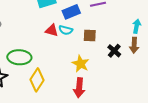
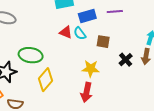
cyan semicircle: (66, 30) -> (80, 33), turned 32
yellow star: (81, 64) -> (91, 69), turned -30

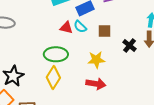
green ellipse: (31, 55) -> (56, 54), moved
red arrow: (87, 92) -> (96, 84), turned -84

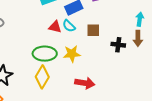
black cross: (129, 46) -> (118, 45), turned -32
yellow star: (96, 60) -> (72, 54), moved

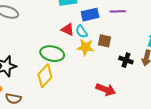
yellow star: (72, 54) -> (85, 47), moved
red arrow: (85, 83) -> (106, 90), moved

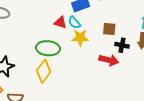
brown square: (104, 41) -> (109, 29), moved
red arrow: (106, 90) -> (109, 60), moved

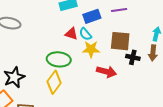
brown square: (109, 29) -> (120, 41), size x1.5
red arrow: (109, 60) -> (106, 72), moved

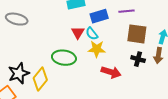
red triangle: (71, 34) -> (78, 33), turned 40
brown square: (120, 41) -> (137, 34), moved
yellow diamond: (54, 82) -> (40, 79), moved

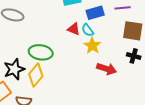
red triangle: (78, 33) -> (74, 29), turned -40
yellow star: (97, 49) -> (92, 46), turned 30
green ellipse: (64, 58) -> (41, 52), moved

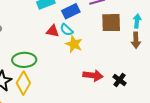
black cross: (134, 56) -> (120, 80), moved, turned 32
red arrow: (107, 69) -> (93, 75), moved

